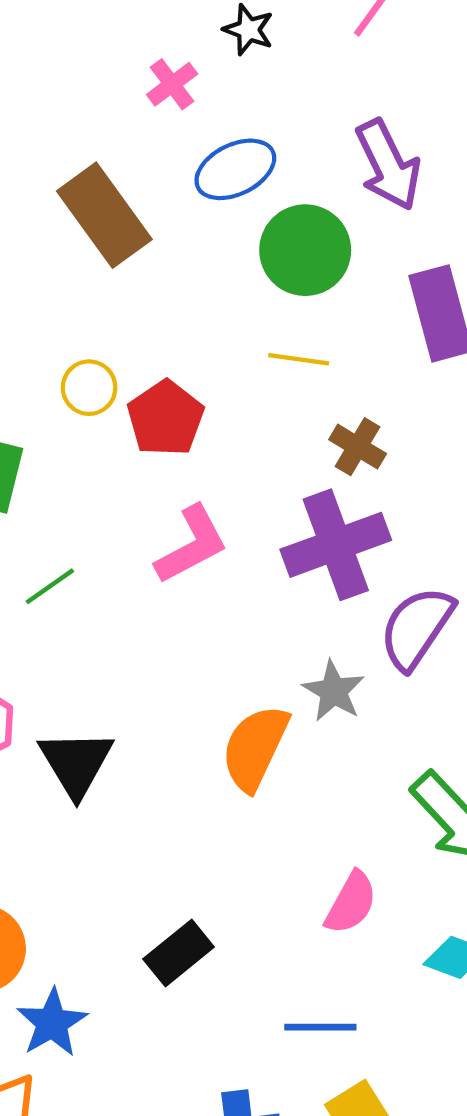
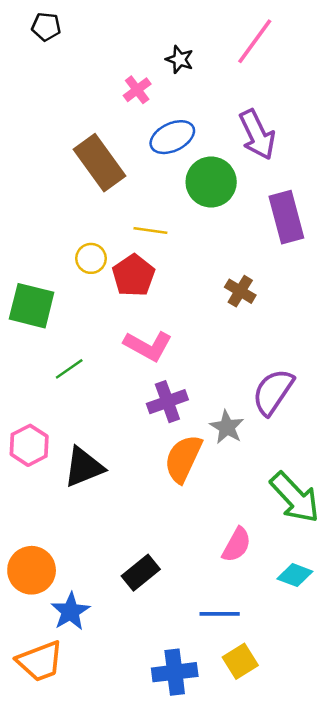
yellow line: (299, 359) -> (150, 231), moved
pink L-shape: (192, 545) -> (148, 346), turned 57
purple cross: (336, 545) -> (167, 402), moved, size x0.7
black triangle: (76, 763) -> (84, 467), turned 39

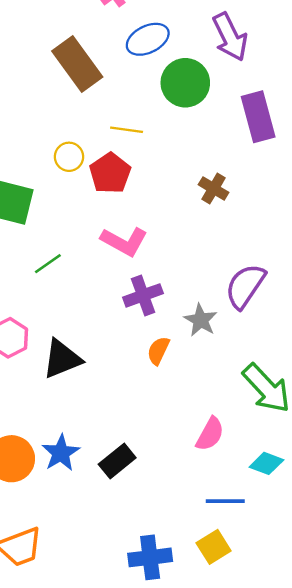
orange semicircle: (183, 459) -> (158, 351), size x0.6
blue star: (70, 611) -> (61, 453), moved
blue line: (220, 614) -> (225, 501), moved

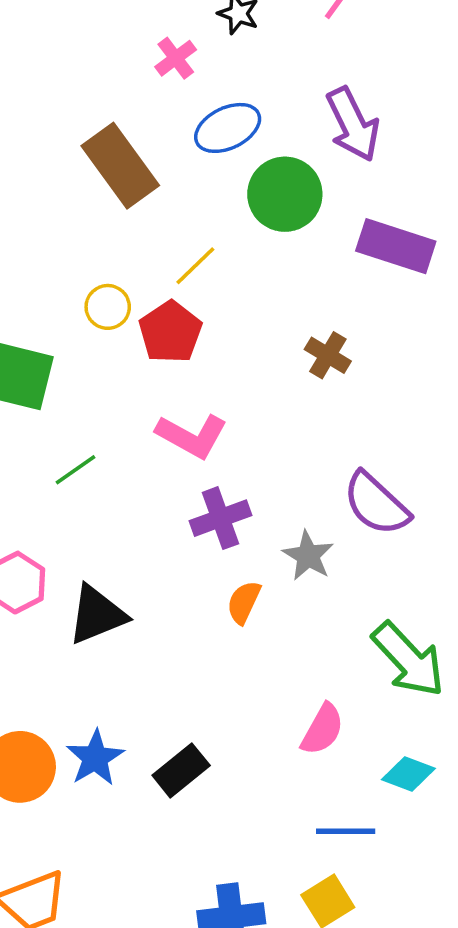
purple rectangle: (258, 117) -> (396, 246), turned -57
yellow line: (127, 130) -> (195, 266), turned -52
purple semicircle: (245, 286) -> (376, 504), turned -81

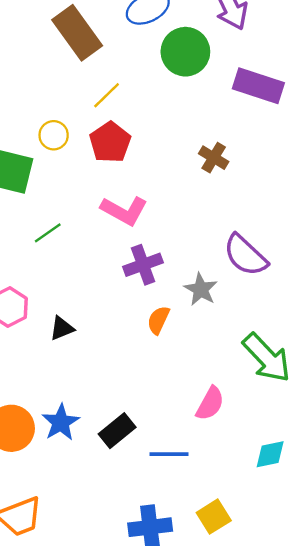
yellow line: (195, 266) -> (107, 95), moved
yellow circle: (108, 307) -> (54, 135), moved
black triangle: (97, 615) -> (62, 328), size x0.6
cyan diamond: (408, 774) -> (270, 454), moved, turned -32
blue line: (346, 831) -> (169, 454), moved

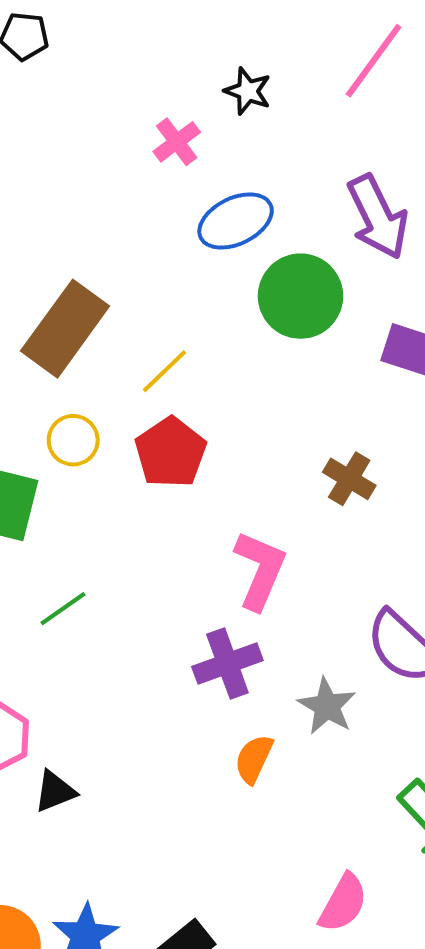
brown rectangle: (77, 33) -> (65, 329), moved, turned 72
pink L-shape: (124, 211) -> (260, 570), moved, turned -96
black triangle: (62, 328) -> (55, 791), moved

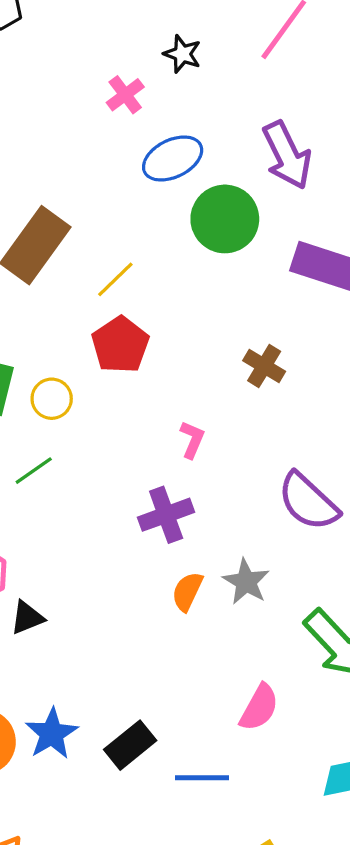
yellow circle: (73, 440) -> (52, 399), moved
pink L-shape: (260, 570) -> (192, 440), size x0.6
gray star: (327, 706) -> (246, 582), moved

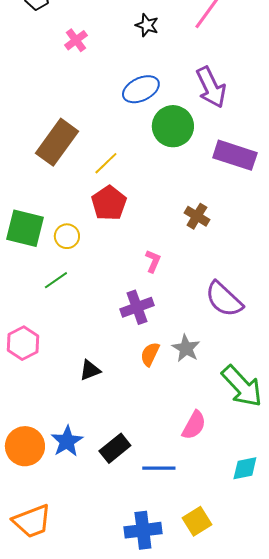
pink cross: (125, 95) -> (76, 40), moved
black triangle: (27, 618) -> (90, 370), moved

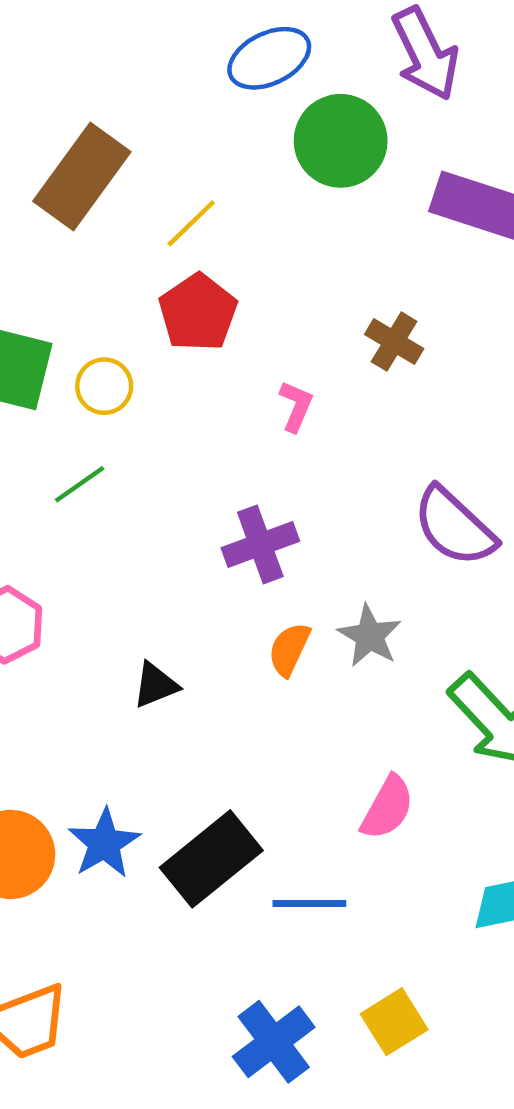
pink L-shape: (153, 261) -> (296, 406), moved
black rectangle: (115, 448) -> (211, 859), size x1.4
blue cross: (143, 530) -> (274, 1042), turned -30

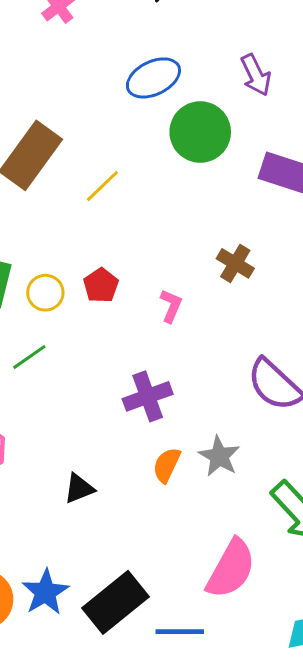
purple arrow: (425, 54) -> (256, 75), size x0.7
red pentagon: (198, 313) -> (101, 285), moved, size x0.7
pink semicircle: (387, 808) -> (231, 569), size x1.4

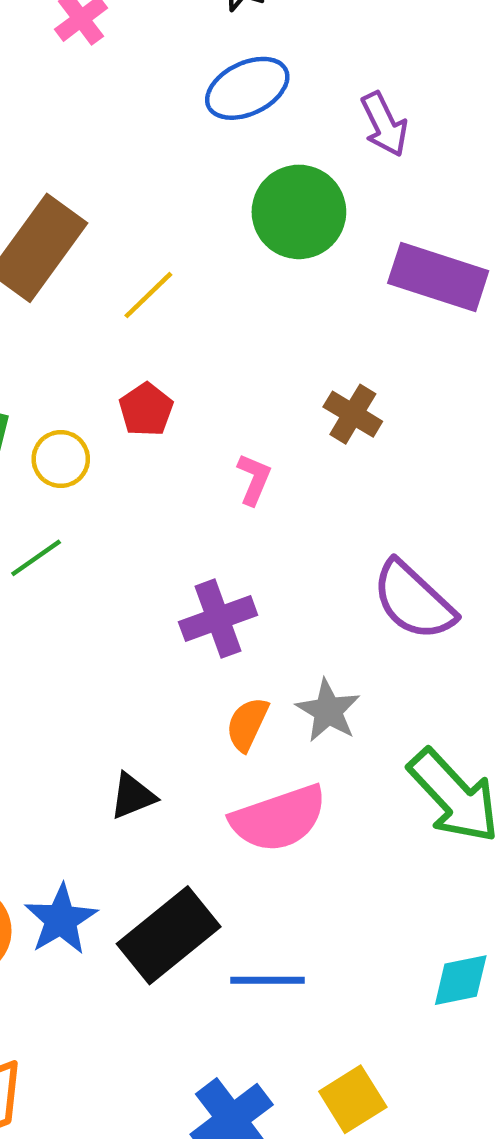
blue ellipse: (153, 78) -> (247, 88), moved
red pentagon: (101, 285) -> (146, 410), moved
black triangle: (79, 488) -> (133, 796), moved
pink semicircle: (231, 569) -> (279, 818), moved, turned 42

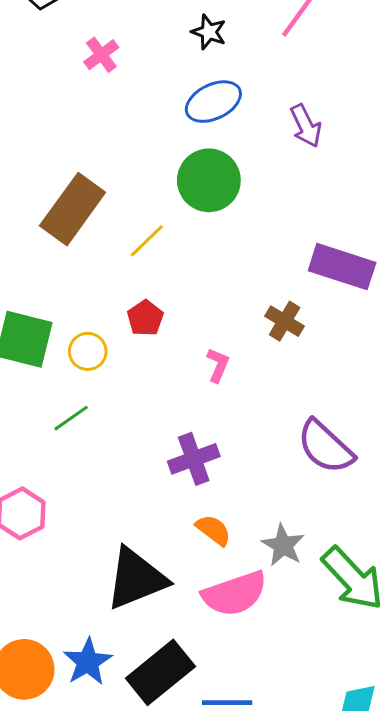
green circle: (299, 212) -> (209, 180), moved
purple rectangle: (438, 277) -> (342, 267), moved
gray star: (328, 711) -> (283, 545), moved
orange semicircle: (247, 724) -> (213, 530), turned 102
black triangle: (133, 796) -> (136, 579), size x2.0

